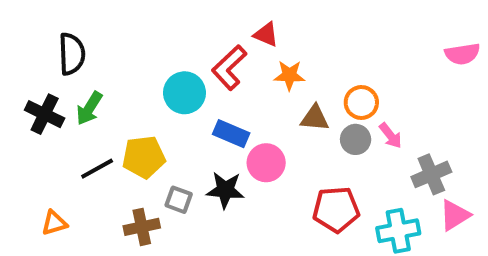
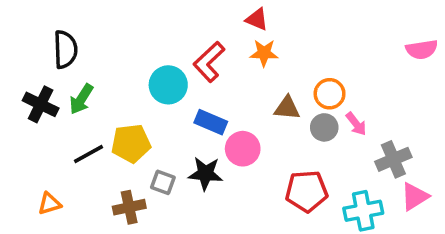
red triangle: (266, 34) -> (257, 19), moved
orange star: (289, 75) -> (264, 53), moved

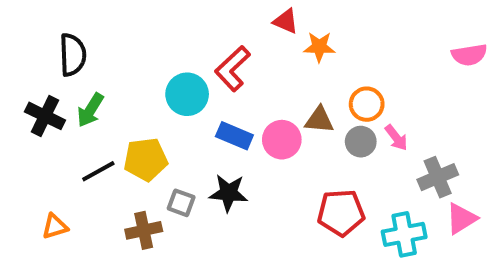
orange star: (264, 53) -> (319, 47), moved
pink circle: (243, 149) -> (282, 140), moved

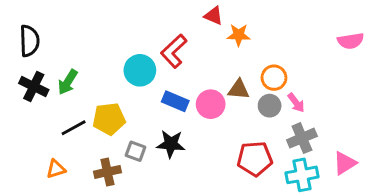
black semicircle: (73, 55) -> (29, 41), moved
gray cross: (438, 177) -> (302, 138), moved
orange triangle: (55, 226) -> (56, 169), moved

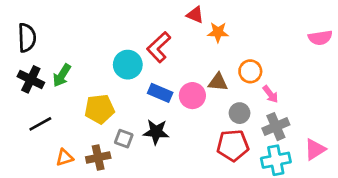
gray circle: (270, 106) -> (240, 113), moved
black line: (74, 128) -> (40, 124), moved
orange triangle: (56, 169) -> (65, 157), moved

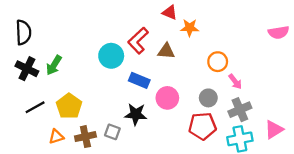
brown triangle: (218, 82) -> (166, 51), moved
pink circle: (192, 96) -> (167, 98), moved
yellow pentagon: (100, 109) -> (69, 106), moved, turned -30
gray square: (124, 139) -> (112, 132), moved

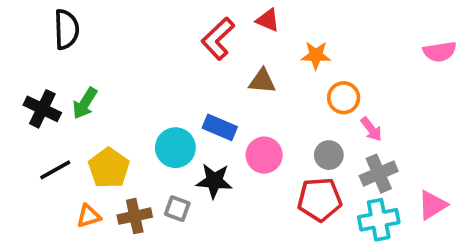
orange star: (190, 28) -> (316, 55), moved
black semicircle: (23, 32) -> (66, 29), moved
red L-shape: (138, 41) -> (218, 39), moved
cyan circle: (111, 56) -> (175, 148), moved

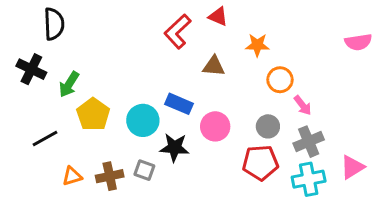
black cross: (42, 109) -> (31, 69), moved
yellow pentagon: (109, 168) -> (93, 114), moved

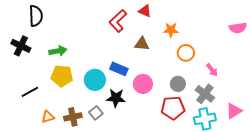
green arrow: (69, 84) -> (58, 51), moved, turned -132
pink arrow: (303, 105) -> (212, 70), moved
yellow pentagon: (93, 114) -> (62, 76), turned -30
gray cross: (309, 142) -> (205, 94), turned -30
gray square: (144, 170) -> (96, 113), turned 32

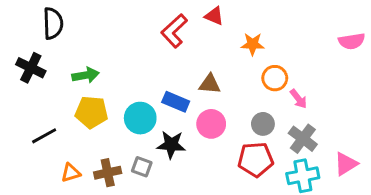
brown triangle: (142, 44) -> (210, 84), moved
pink arrow: (212, 70) -> (298, 99), moved
gray square: (96, 113) -> (142, 167), turned -32

